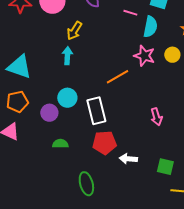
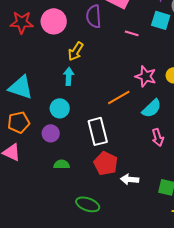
cyan semicircle: (150, 27) -> (152, 108), moved, turned 35
cyan circle: (67, 98) -> (60, 108), moved
red pentagon: (104, 143) -> (106, 163), turned 30
green ellipse: (86, 184) -> (88, 204), turned -55

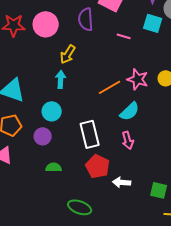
orange line: (119, 97) -> (110, 87), moved
cyan semicircle: (152, 108) -> (130, 111), moved
pink arrow: (158, 137) -> (128, 140), moved

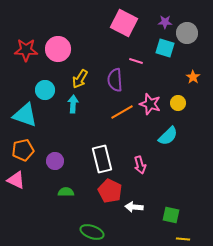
purple semicircle: (86, 19) -> (115, 80), moved
cyan circle: (52, 111) -> (45, 90), moved
cyan semicircle: (130, 111) -> (168, 136), moved

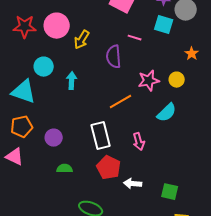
yellow arrow: (80, 79) -> (82, 40), moved
pink star: (150, 104) -> (149, 81), turned -30
orange line: (122, 112) -> (121, 102), moved

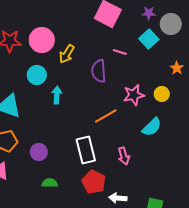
cyan square: (164, 25) -> (149, 39), turned 30
cyan circle: (44, 67) -> (37, 75), moved

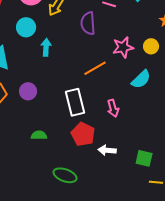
purple circle: (39, 152) -> (28, 91), moved

